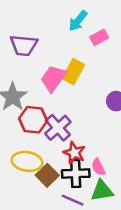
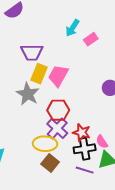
yellow rectangle: (73, 72) -> (39, 74), moved
red hexagon: (33, 120) -> (58, 110), moved
purple cross: (58, 128) -> (57, 128), moved
brown square: (47, 175) -> (50, 163), moved

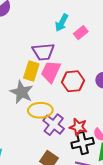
purple trapezoid: (32, 52) -> (43, 52), moved
red hexagon: (58, 110) -> (73, 81), moved
yellow ellipse: (45, 144) -> (40, 110), moved

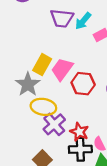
purple trapezoid: (43, 52) -> (62, 18), moved

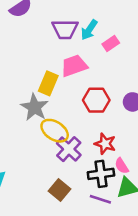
pink trapezoid: (62, 69) -> (74, 66), moved, turned 40
yellow ellipse: (43, 107) -> (55, 131), turned 30
red star: (79, 132) -> (105, 144), moved

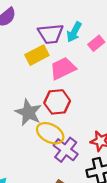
yellow rectangle: (48, 83) -> (37, 55), moved, turned 45
red hexagon: (96, 100) -> (57, 102), moved

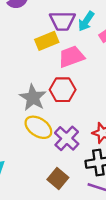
yellow ellipse: (50, 133) -> (38, 127), moved

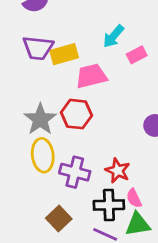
purple trapezoid: (62, 21) -> (38, 48), moved
yellow ellipse: (38, 127) -> (43, 155), turned 44
purple cross: (67, 138) -> (75, 172), turned -35

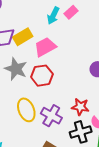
pink rectangle: (137, 55) -> (71, 12), moved
gray star: (40, 119) -> (16, 69), moved
purple cross: (75, 172) -> (51, 116), turned 30

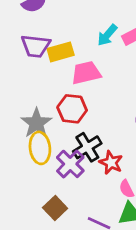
gray star: (16, 69) -> (36, 123), moved
black cross: (81, 132) -> (87, 147), moved, turned -30

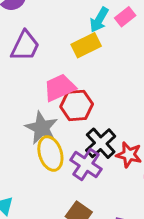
purple trapezoid: (36, 46) -> (25, 46), turned -60
yellow rectangle: (61, 52) -> (86, 45), moved
pink trapezoid: (86, 73) -> (60, 88), moved

